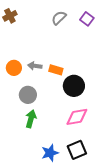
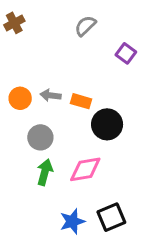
purple square: (87, 19) -> (126, 53), moved
pink diamond: (77, 117) -> (85, 169), moved

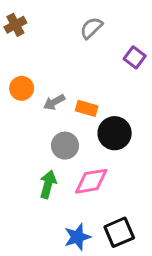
gray arrow: (51, 95) -> (54, 102), turned -36
orange circle: (20, 98) -> (22, 88), moved
gray circle: (40, 137) -> (65, 146), moved

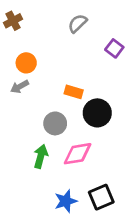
orange circle: (22, 88) -> (26, 63), moved
gray arrow: (54, 102) -> (20, 87), moved

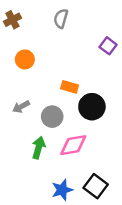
gray semicircle: (78, 23) -> (61, 18), moved, turned -30
gray arrow: (20, 87) -> (21, 107), moved
black square: (101, 197) -> (96, 186), turned -30

